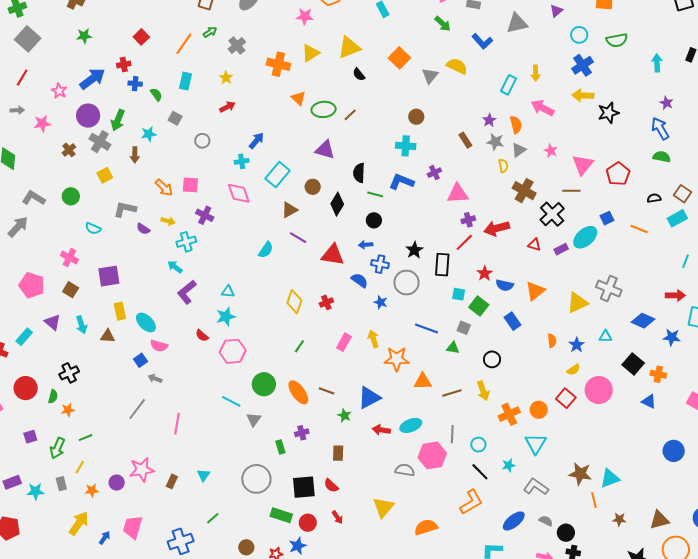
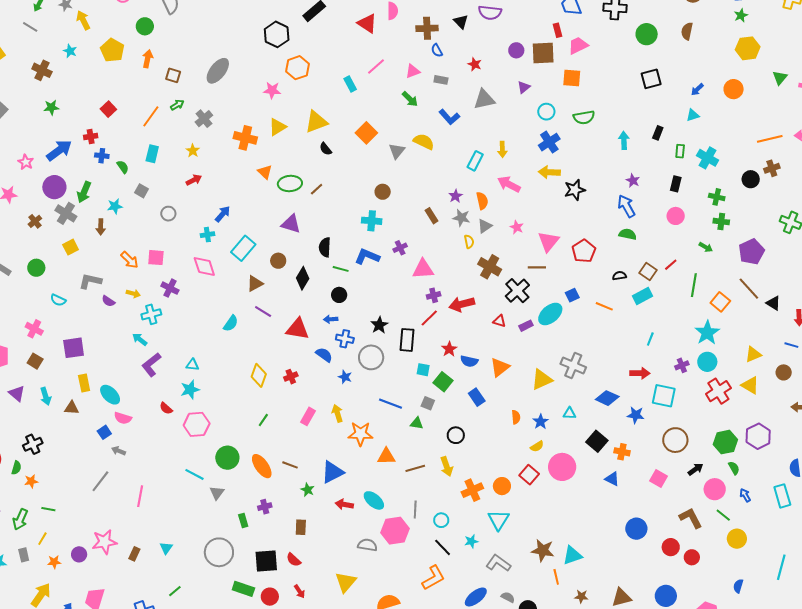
cyan ellipse: (411, 425) -> (374, 500), turned 60
green line: (85, 438) -> (48, 509), turned 32

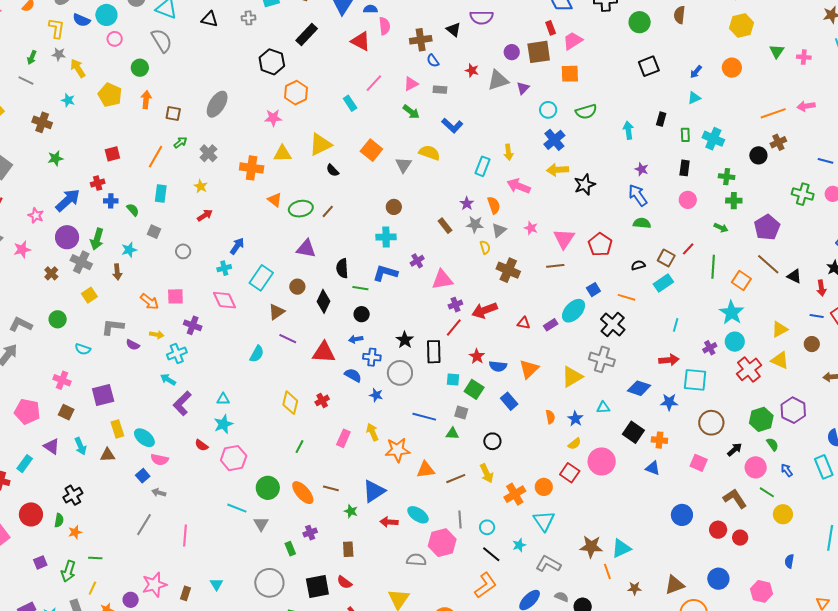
gray triangle: (484, 99) -> (498, 80), moved
red square: (108, 109) -> (112, 154), turned 35
yellow triangle: (277, 127) -> (282, 154), turned 36
black cross: (517, 291) -> (613, 324), moved

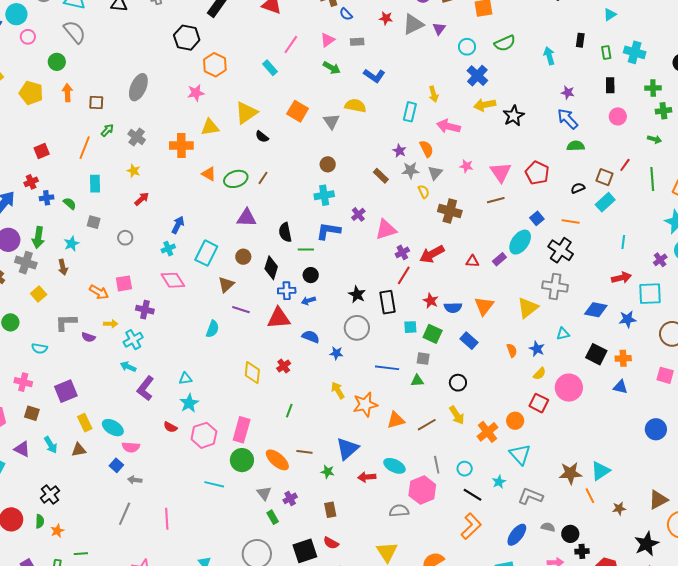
blue cross: (372, 357) -> (287, 291), moved
pink rectangle: (343, 438) -> (242, 430), moved, size x1.4
green line: (299, 447) -> (289, 411), moved
gray triangle: (261, 524) -> (264, 493), moved

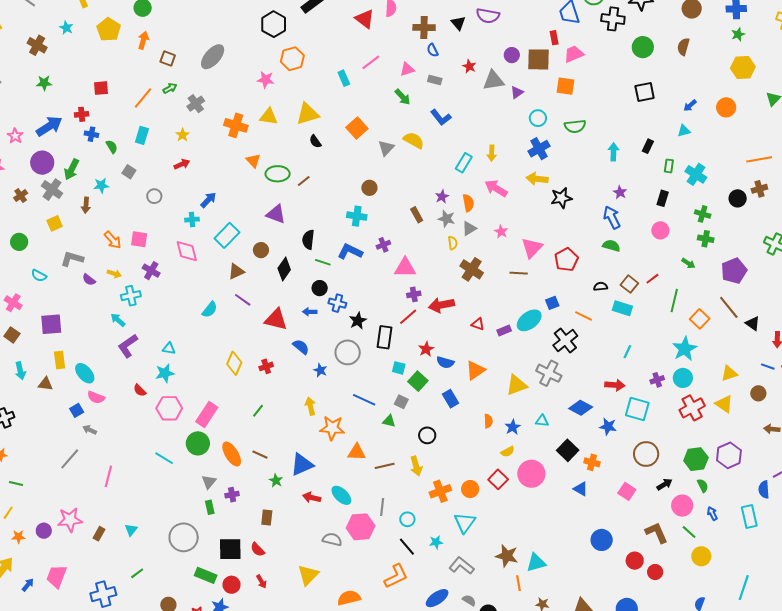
cyan rectangle: (605, 202) -> (622, 308), turned 42
blue cross: (287, 291) -> (337, 303), moved

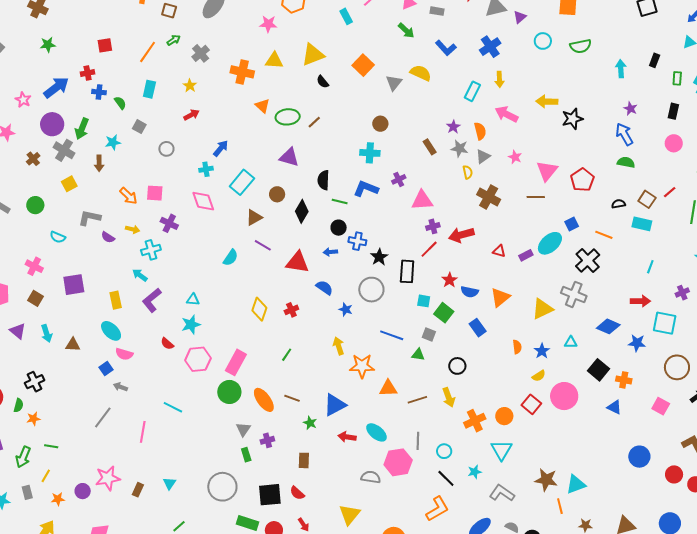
blue cross: (539, 149) -> (490, 47), moved
yellow rectangle: (60, 360) -> (116, 300), moved
cyan line: (164, 458) -> (173, 407), moved

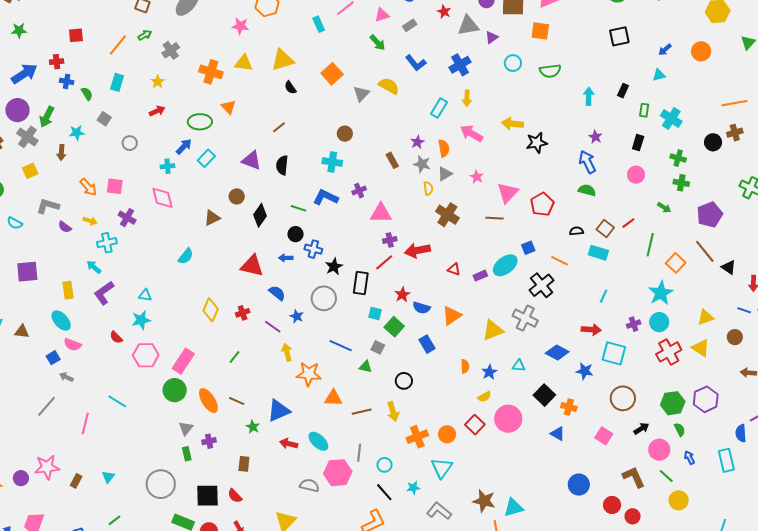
gray rectangle: (437, 11) -> (410, 25), turned -48
green ellipse: (288, 117) -> (200, 122), moved
black semicircle: (323, 180) -> (282, 165), moved
cyan rectangle: (242, 182) -> (206, 158), moved, size x0.7
purple line: (263, 245) -> (273, 327), moved

